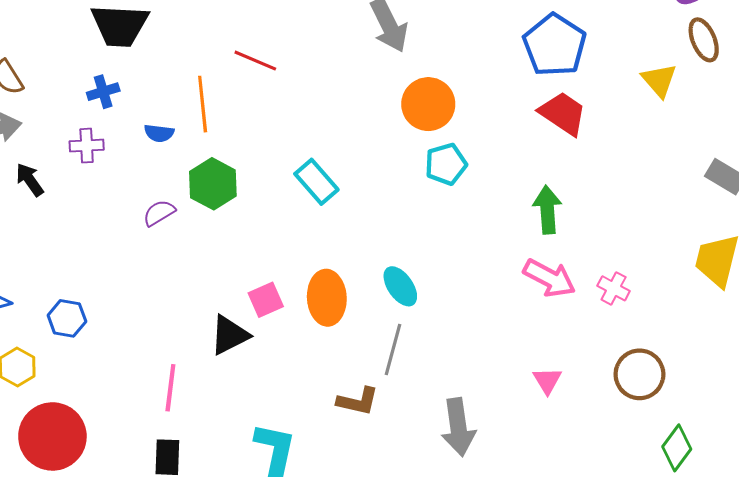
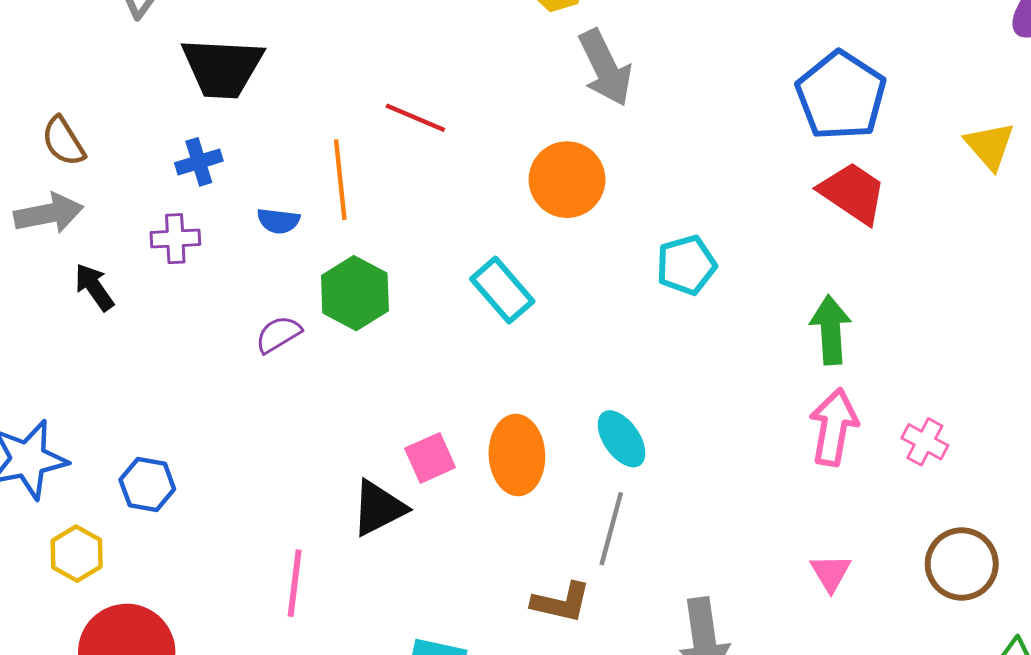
orange circle: (428, 104) -> (567, 180), moved
pink arrow: (549, 278) -> (834, 427), turned -108

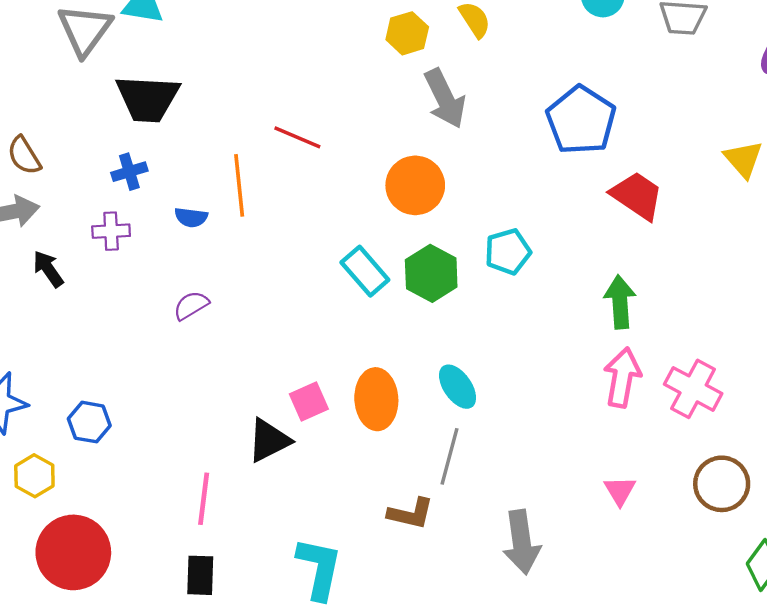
blue pentagon: (841, 96) -> (581, 120), moved
green hexagon: (355, 293) -> (431, 273), moved
pink cross: (925, 442) -> (693, 389), size x1.6

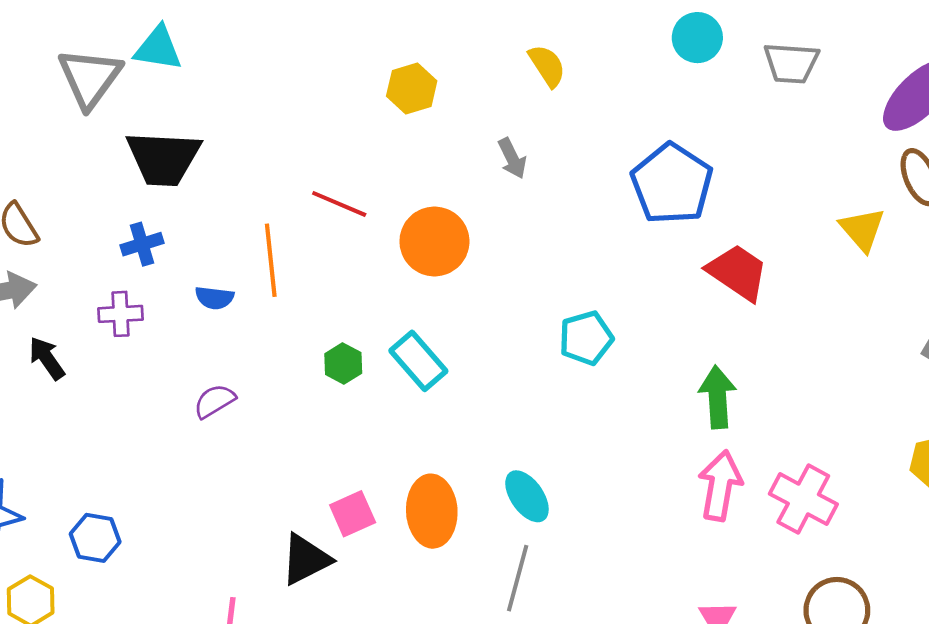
yellow hexagon: (407, 33) -> (412, 89), moved
gray arrow: (445, 98) -> (512, 158), size x0.6
orange circle: (415, 185) -> (434, 241), moved
green hexagon: (431, 273) -> (343, 364), moved, size x0.6

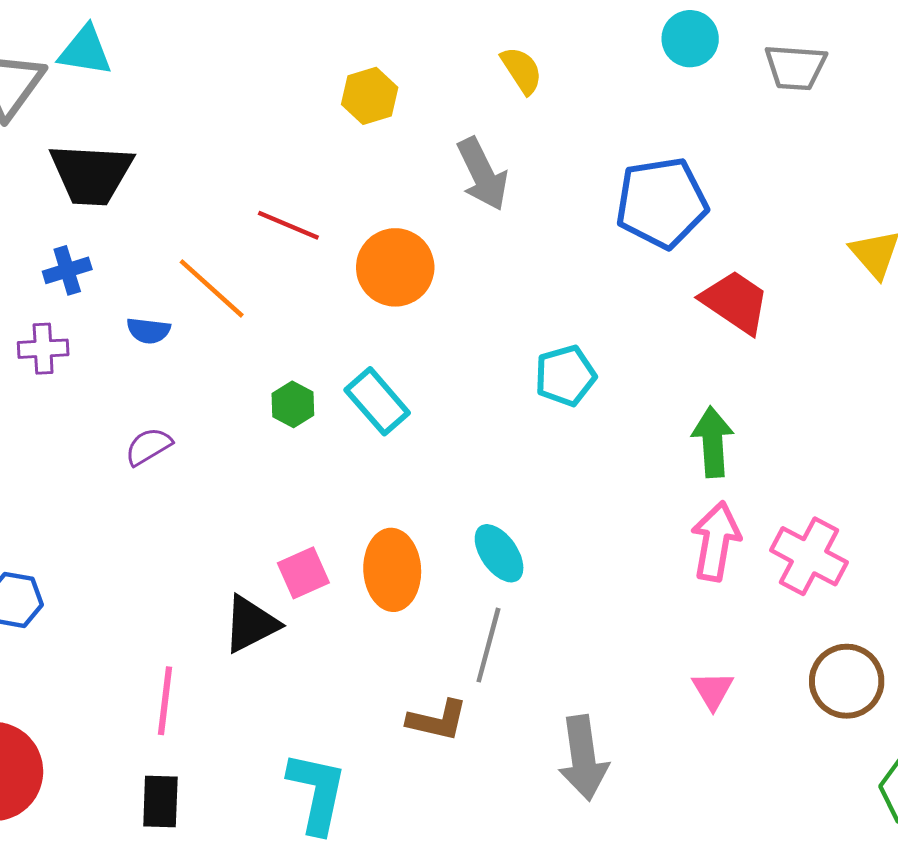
gray arrow: (512, 158) -> (482, 174), size x1.6
blue pentagon: (672, 184) -> (662, 203), turned 30
orange line: (271, 260) -> (212, 288), turned -42

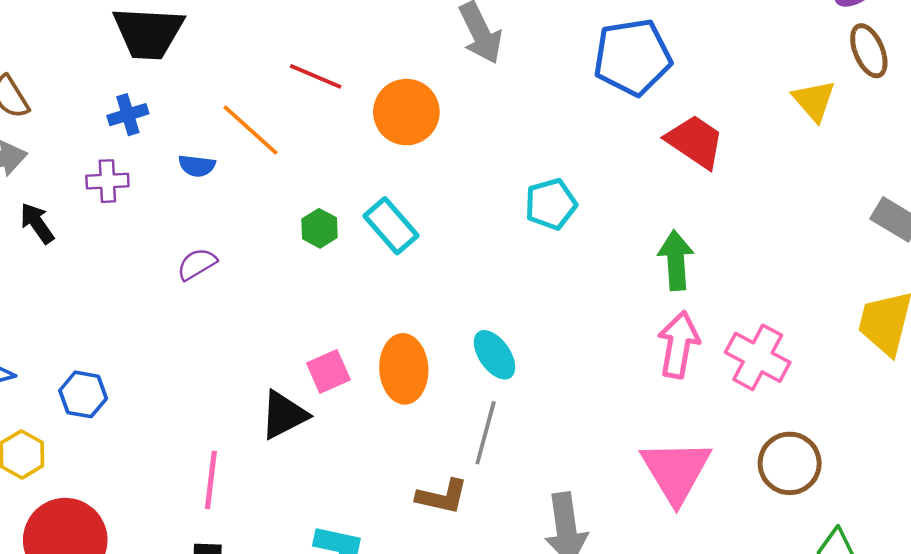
pink triangle: (713, 690) -> (676, 471), size x2.0

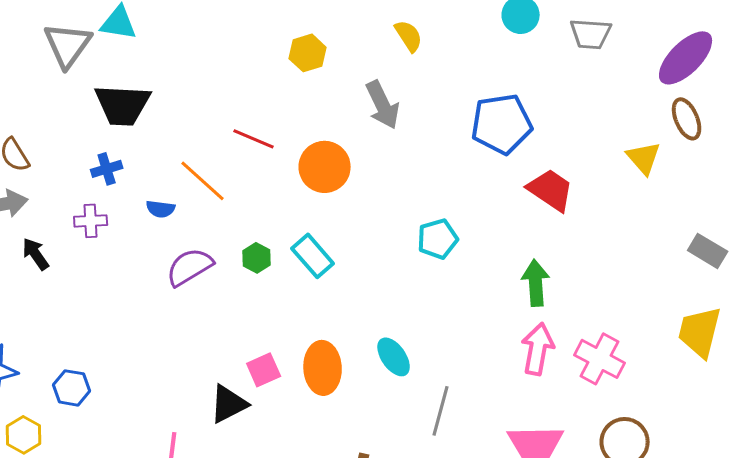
purple semicircle: (197, 264) -> (190, 267), moved, size x1.5
gray line: (486, 433) -> (441, 411), moved

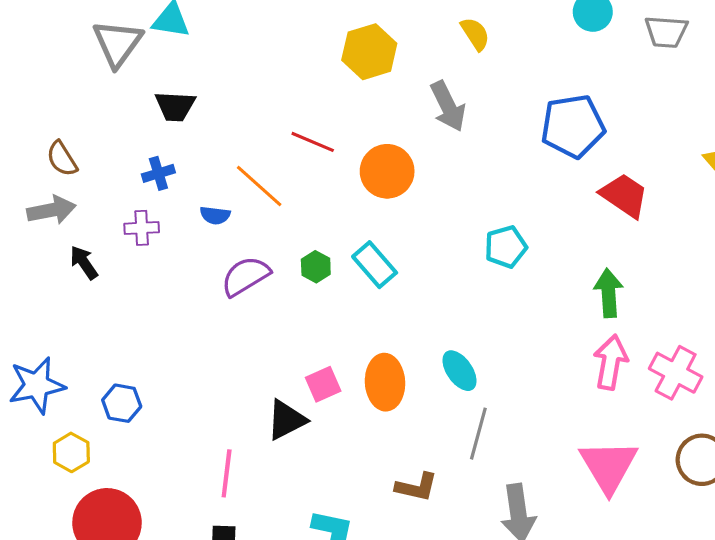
yellow hexagon: (308, 53) -> (369, 52), size x1.4
black trapezoid: (123, 105) -> (175, 106), size x0.7
gray line: (441, 411) -> (478, 434), moved

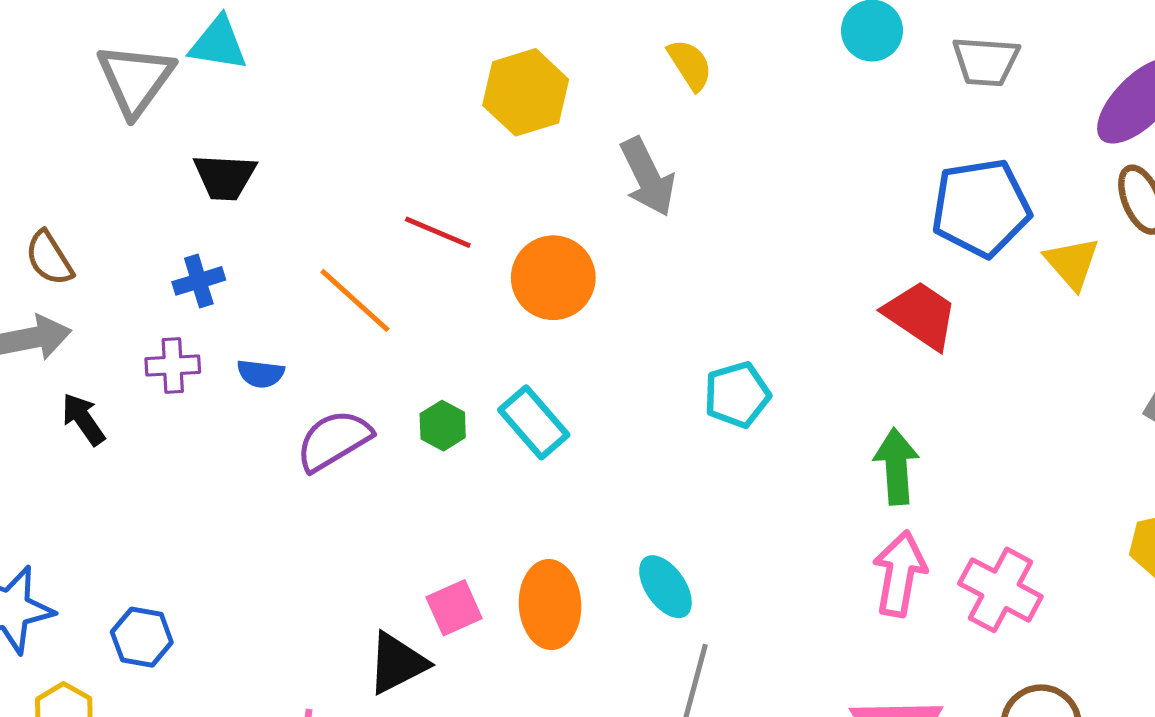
blue pentagon: (573, 126) -> (981, 208), moved
blue semicircle: (215, 215) -> (261, 374), moved

